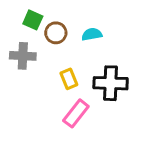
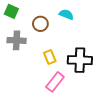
green square: (33, 20) -> (11, 11), moved
cyan semicircle: (92, 34) -> (66, 14), moved, turned 32

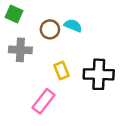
cyan semicircle: (66, 14) -> (73, 26), moved
pink rectangle: (55, 82) -> (43, 101), moved

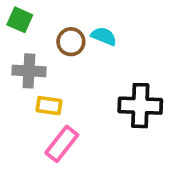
yellow rectangle: (61, 70) -> (49, 106), moved, turned -60

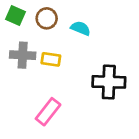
brown circle: (71, 42) -> (47, 18), moved
yellow rectangle: (49, 106) -> (51, 59), moved

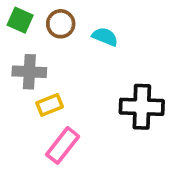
yellow rectangle: (51, 59) -> (50, 105), moved, turned -30

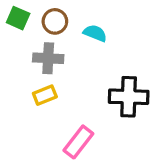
gray cross: (29, 72) -> (48, 58), moved
pink rectangle: (63, 145) -> (78, 142), moved

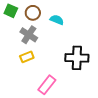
gray cross: (48, 58) -> (29, 35), turned 30

